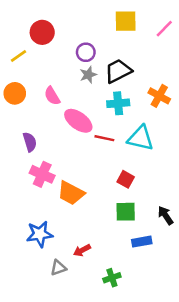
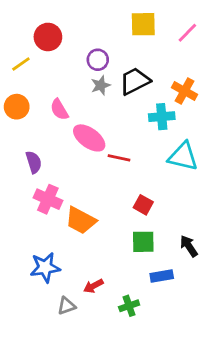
orange cross: (159, 96) -> (185, 91), moved
cyan cross: (118, 103) -> (162, 117), moved
cyan triangle: (141, 138) -> (183, 156), moved
green cross: (112, 278) -> (129, 306), moved

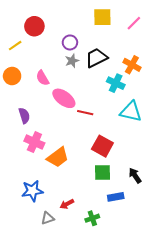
cyan cross: (162, 117) -> (116, 83), turned 30
red square: (143, 205) -> (102, 146), size x1.5
orange trapezoid: (81, 220) -> (58, 157), turned -65

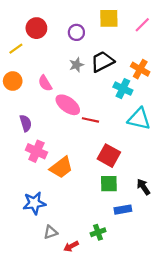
purple circle: (70, 42) -> (76, 32), moved
red arrow: (67, 204) -> (71, 246), moved

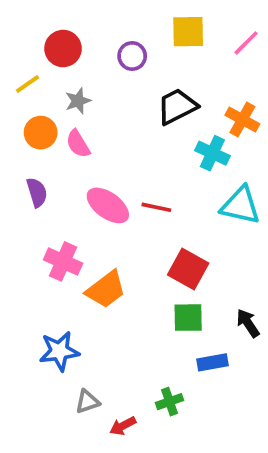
gray star: (76, 65) -> (78, 101), moved
orange circle: (13, 81) -> (41, 133), moved
pink ellipse: (68, 105) -> (108, 205), moved
purple semicircle: (26, 123) -> (37, 192), moved

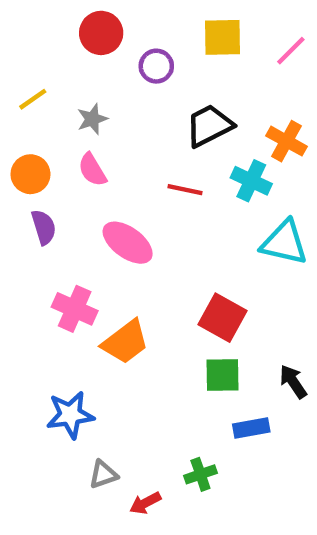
red circle: (63, 49) -> (101, 33), moved
orange circle: (41, 133) -> (30, 174), moved
red line: (156, 207) -> (185, 190), moved

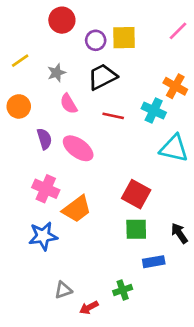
yellow square: (223, 37) -> (124, 38), moved
black trapezoid: (209, 126) -> (102, 77), moved
pink semicircle: (92, 170) -> (69, 104), moved
purple semicircle: (44, 227) -> (44, 139), moved
blue star: (70, 415) -> (43, 236), moved

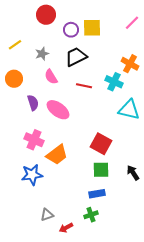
blue rectangle: (154, 262) -> (97, 194), moved

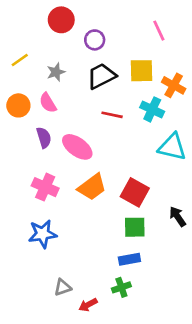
pink line: (132, 23) -> (159, 31), moved, turned -70
yellow square: (92, 28) -> (141, 71), moved
pink semicircle: (51, 77) -> (48, 103), moved
orange trapezoid: (57, 155) -> (92, 187), moved
black arrow: (133, 173) -> (178, 216), moved

